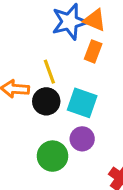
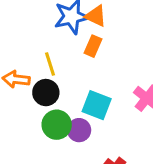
cyan square: (82, 103) -> (97, 105), moved
green circle: (52, 156) -> (57, 125), moved

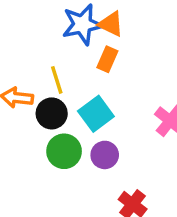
cyan square: (97, 105) -> (96, 114), moved, turned 32
purple circle: (79, 130) -> (105, 155), moved

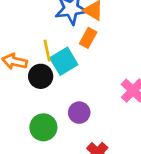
cyan square: (96, 114) -> (64, 61), moved
green circle: (64, 151) -> (43, 127), moved

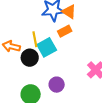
orange rectangle: (88, 38) -> (65, 31), turned 32

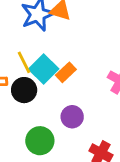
orange rectangle: (65, 31) -> (66, 72), moved

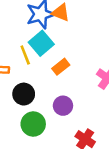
cyan square: (44, 69) -> (41, 43), moved
black circle: (24, 90) -> (24, 94), moved

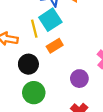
orange rectangle: (61, 67) -> (55, 46), moved
purple circle: (63, 106) -> (79, 79), moved

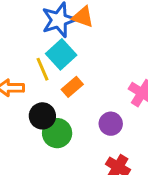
green circle: (34, 93) -> (57, 133), moved

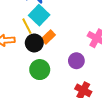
black circle: (42, 116) -> (34, 43), moved

